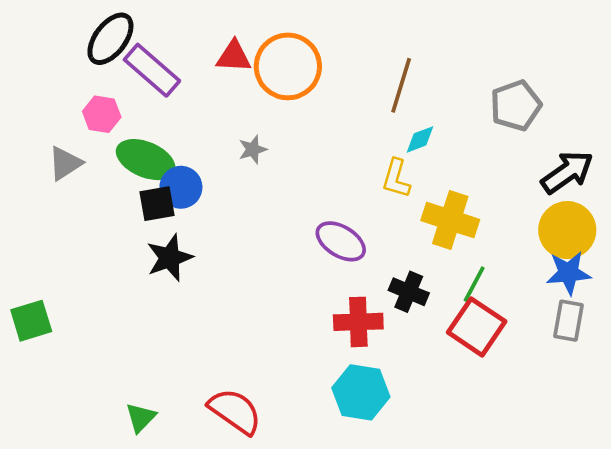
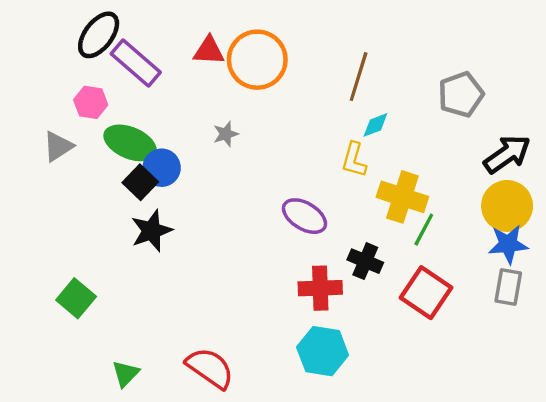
black square: (157, 204) -> (140, 182), turned -36
green line: (474, 284) -> (424, 230), moved
green square: (31, 321) -> (76, 298), moved, turned -33

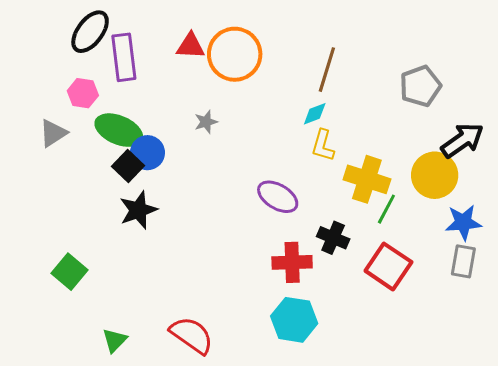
purple rectangle: (136, 63) -> (124, 57), turned 42
cyan diamond: (375, 125) -> (315, 114), moved
yellow circle: (507, 206) -> (435, 175), moved

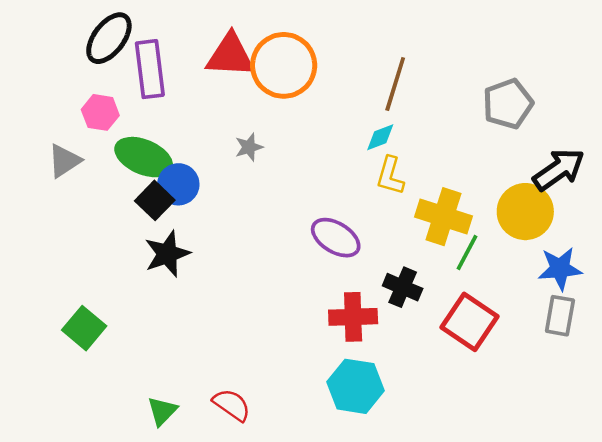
red triangle: (191, 46) -> (230, 55), size x1.4
red semicircle: (192, 335) -> (232, 405), size x0.7
green triangle: (115, 340) -> (162, 411), moved

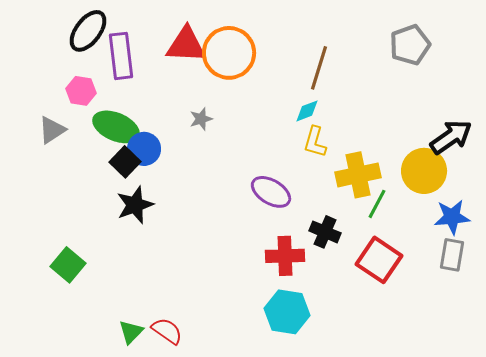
gray pentagon: (508, 104) -> (410, 45), moved
yellow cross: (443, 217) -> (358, 175), turned -30
red semicircle: (232, 405) -> (167, 331), moved

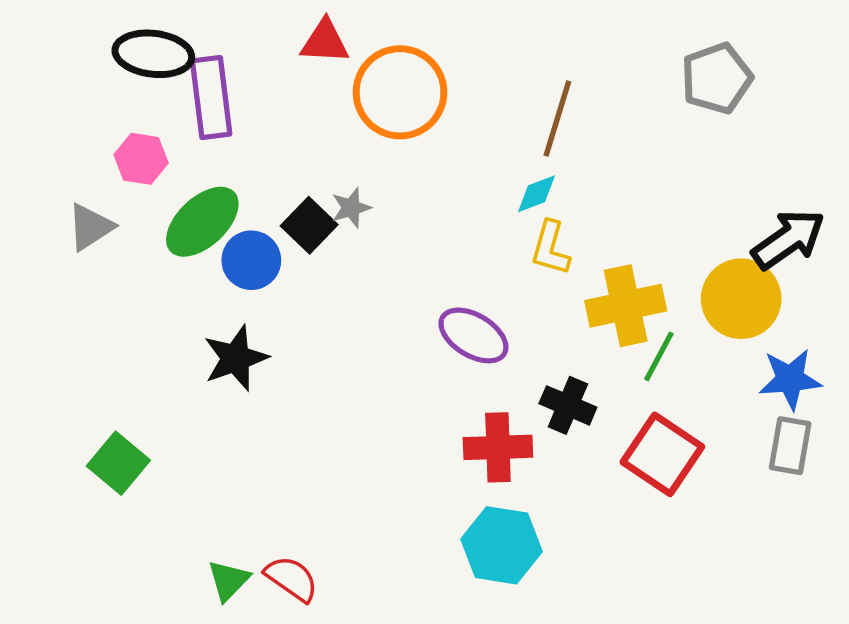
black ellipse: (88, 31) -> (153, 54), turned 60
red triangle: (186, 45) -> (325, 42), moved, size x0.7
green ellipse: (116, 127) -> (202, 222), turned -66
black square: (125, 162) -> (309, 225), moved

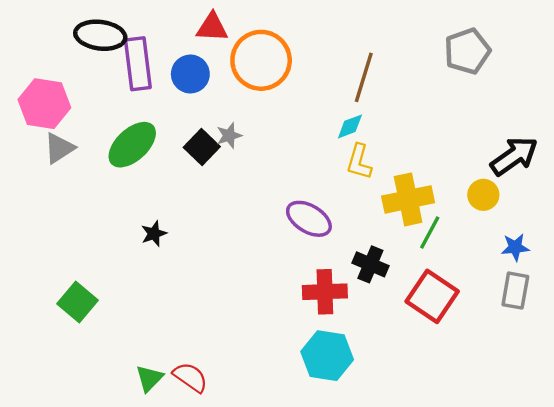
pink hexagon: (141, 159) -> (44, 104), moved, size x1.5
blue circle: (251, 260) -> (190, 74), moved
yellow circle: (741, 299) -> (483, 195), size x0.6
black star: (236, 358) -> (154, 234), size x0.6
blue star: (790, 379) -> (515, 247), size x0.7

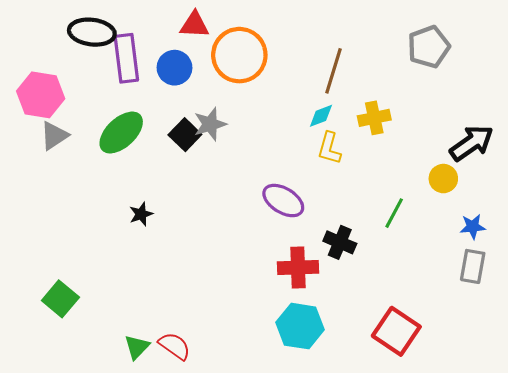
gray star: (229, 136) -> (210, 124), size x1.4
yellow cross: (408, 199) -> (374, 118), moved, size x0.7
red square: (432, 296) -> (396, 331), moved
green square: (78, 302) -> (60, 299), moved

